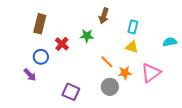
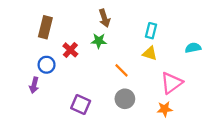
brown arrow: (104, 16) -> (104, 18), moved, turned -35
orange star: (125, 73) -> (165, 109), moved
purple arrow: (30, 75) -> (34, 85), turned 56

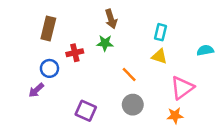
red cross: (70, 50) -> (75, 53), turned 35
purple arrow: (34, 85) -> (36, 90), turned 35

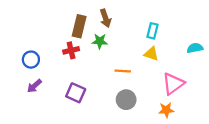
brown rectangle: (48, 29) -> (79, 26), moved
blue circle: (49, 68) -> (31, 60), moved
orange line: (129, 74) -> (123, 71), turned -42
purple square: (86, 111) -> (76, 93), moved

